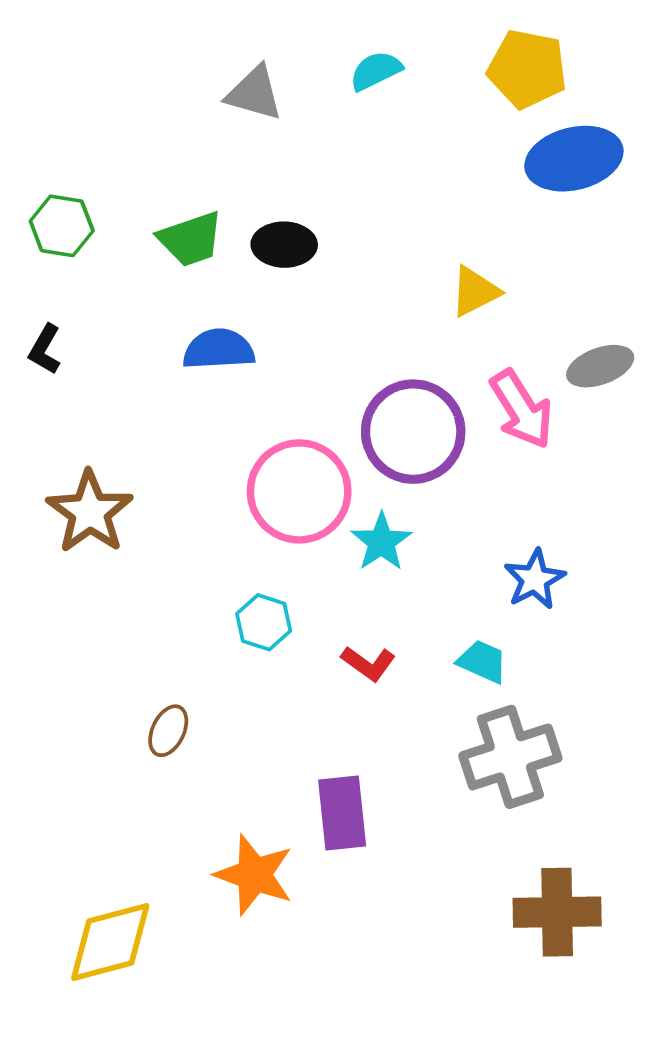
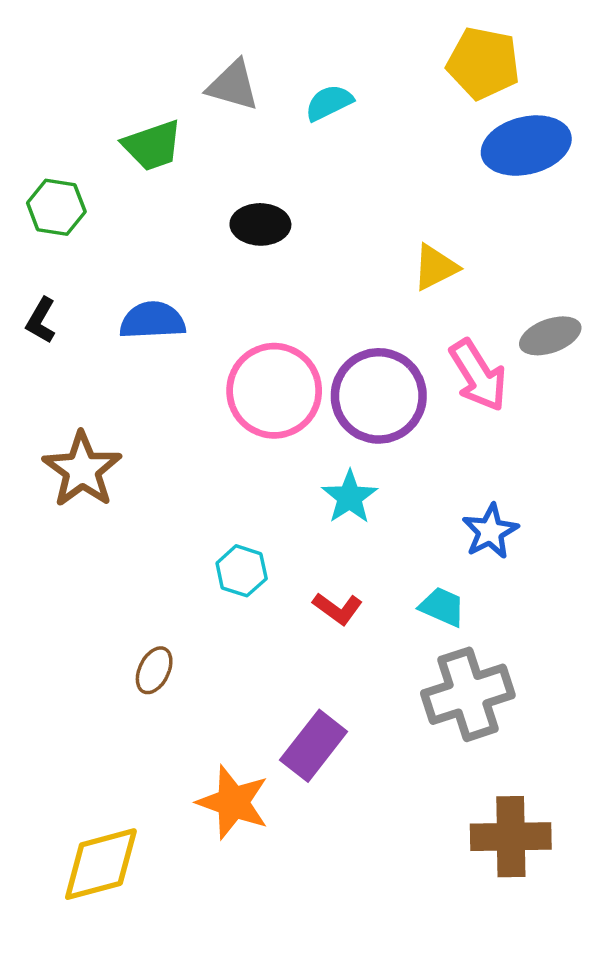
cyan semicircle: (376, 71) -> (329, 103), moved
green trapezoid: (191, 239) -> (152, 146), moved
blue semicircle: (219, 349) -> (152, 320), moved
pink circle: (299, 491) -> (274, 391), moved
purple rectangle: (342, 813) -> (314, 746), turned 44

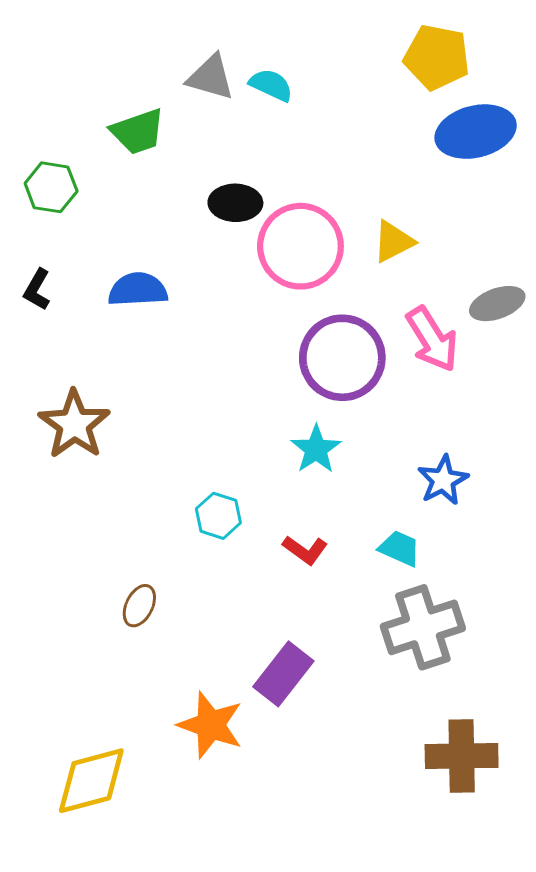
cyan semicircle: (329, 103) -> (271, 85), moved, turned 51
pink circle: (274, 391) -> (300, 246), moved

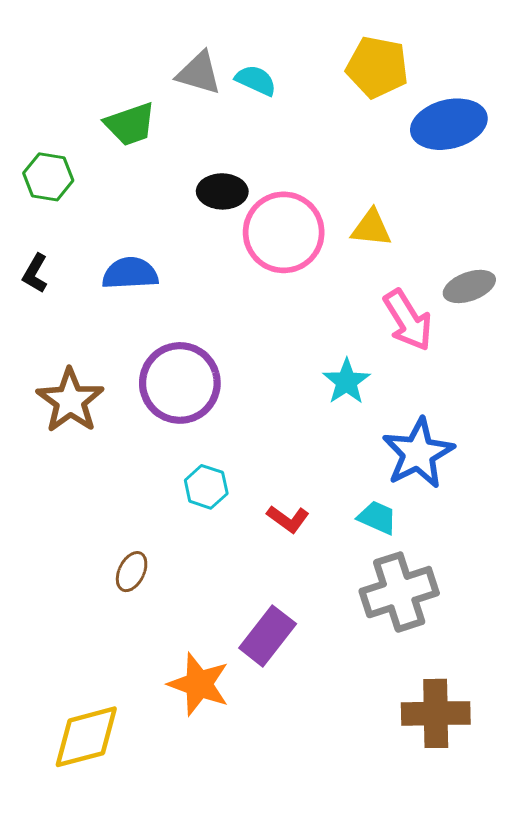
yellow pentagon: (437, 57) -> (377, 67), moved
yellow triangle: (393, 242) -> (371, 228), turned 33
purple circle: (342, 358) -> (180, 383), moved
cyan star: (316, 449) -> (347, 382), moved
blue star: (443, 480) -> (418, 453), size x1.5

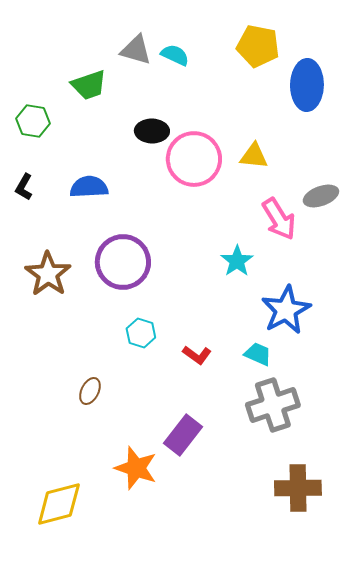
blue ellipse: (449, 124) -> (307, 85), turned -75

